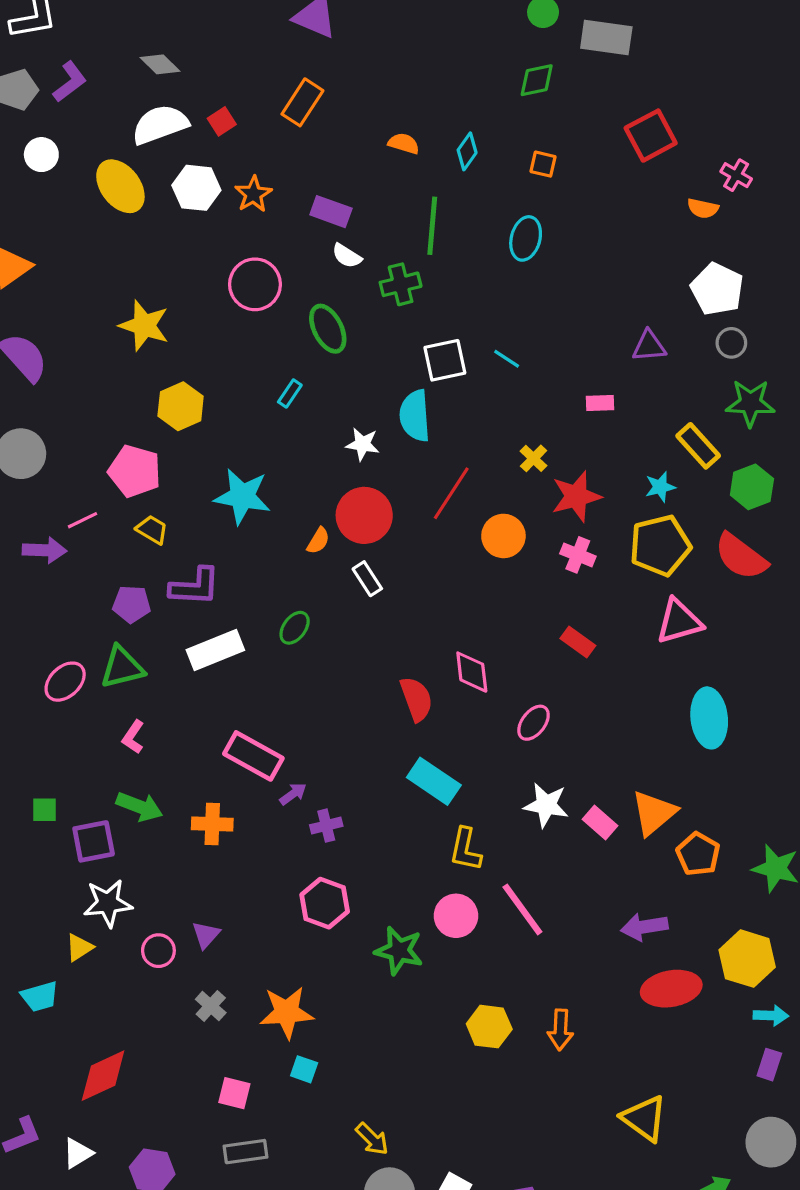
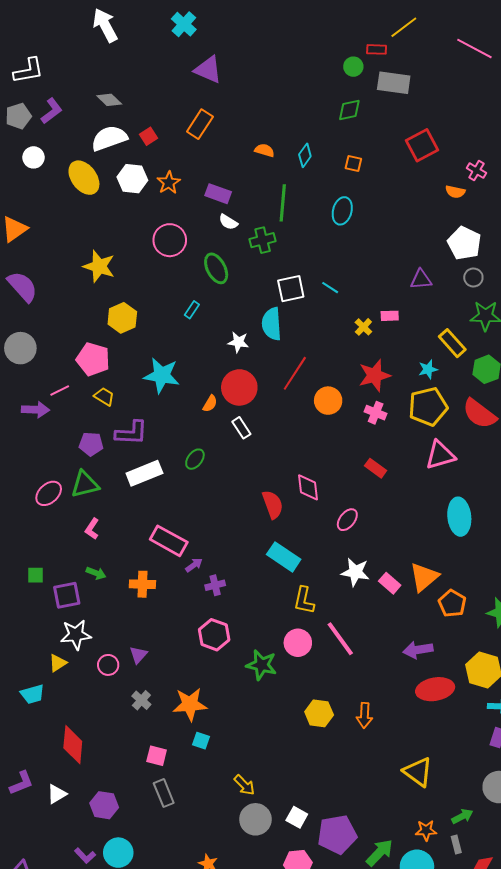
yellow cross: (534, 458) -> (363, 327), moved
green arrow: (139, 807) -> (96, 573), size x0.7
red diamond: (103, 1076) -> (73, 745), turned -60
gray rectangle: (245, 1152) -> (164, 793), turned 76

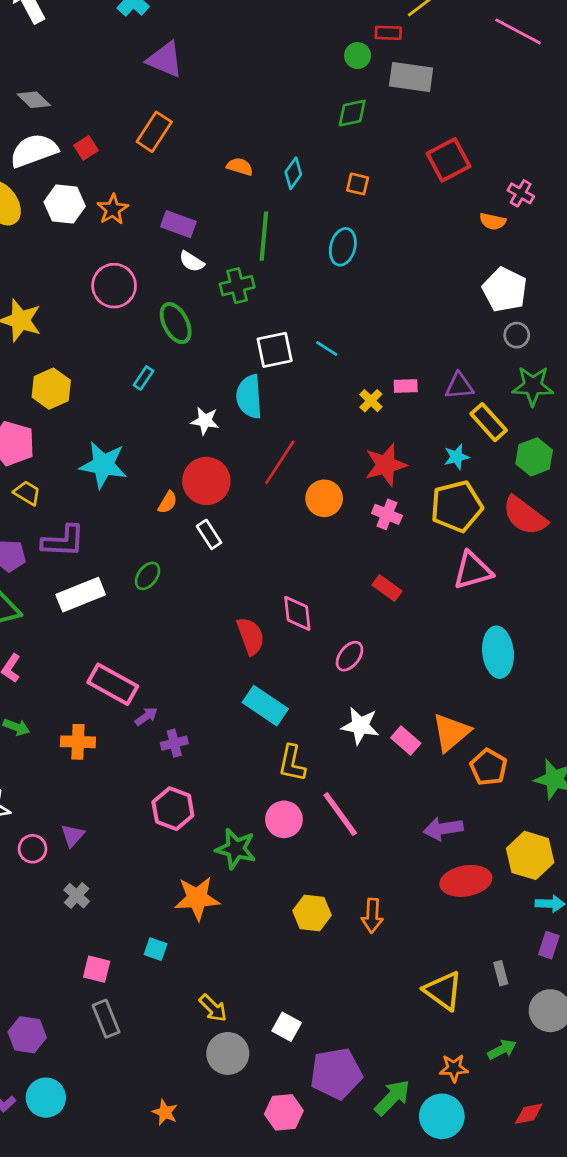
purple triangle: (421, 279) -> (459, 386), moved
orange star: (190, 704) -> (197, 898), moved
white square: (297, 817) -> (287, 1027), moved
gray rectangle: (456, 845) -> (501, 973), moved

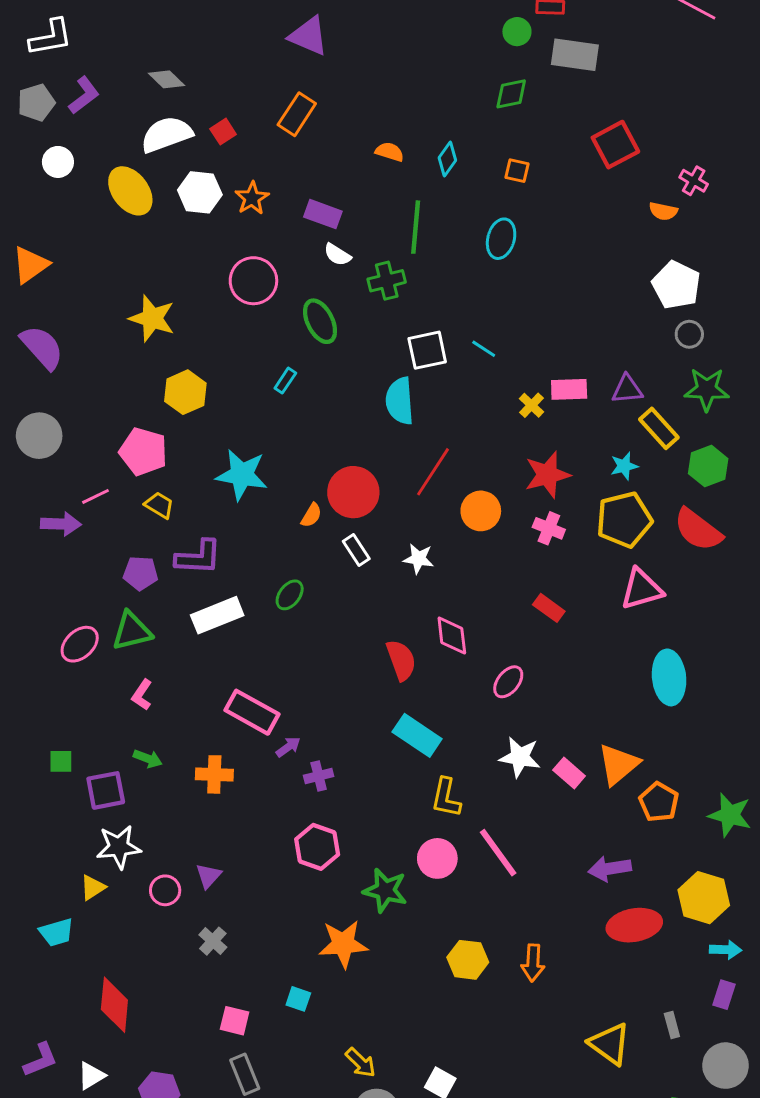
pink rectangle: (406, 386) -> (569, 389), size x1.4
white star: (205, 421) -> (419, 559), moved

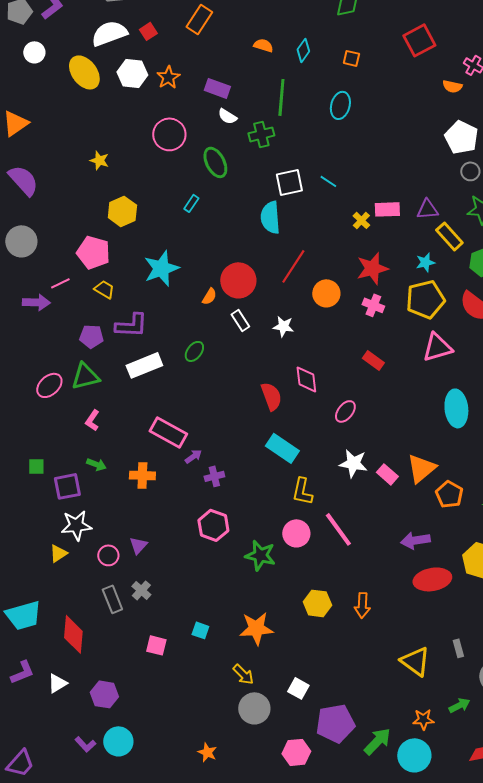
yellow star: (152, 318) -> (99, 160), size x0.6
cyan star: (242, 475) -> (161, 268), turned -30
cyan trapezoid: (56, 932) -> (23, 615), moved, size x1.5
orange star: (343, 944) -> (256, 628), moved
gray rectangle: (245, 1074) -> (112, 599), moved

